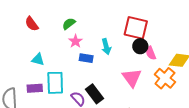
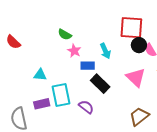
red semicircle: (32, 24) -> (13, 42), moved
green semicircle: (69, 24) -> (65, 34), turned -104
black rectangle: (95, 94) -> (100, 84), moved

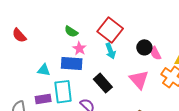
red square: (131, 28) -> (110, 30), moved, turned 30
blue rectangle: (88, 66) -> (72, 64), moved, size x1.5

